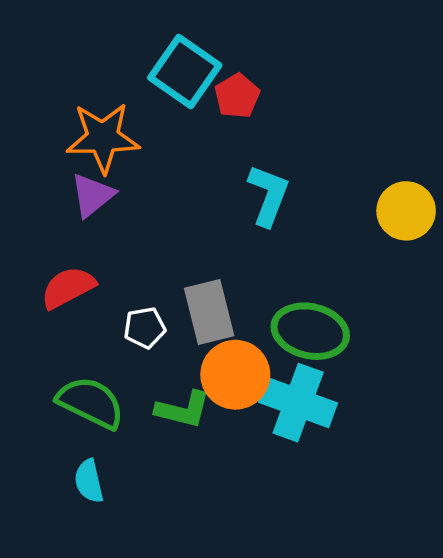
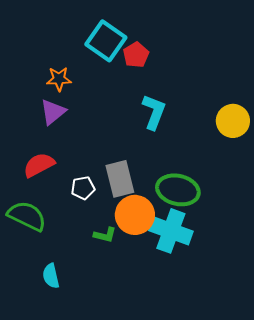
orange star: (103, 138) -> (59, 79), size x0.6
green semicircle: (91, 403) -> (27, 216), moved
green L-shape: (183, 410) -> (105, 235), size x0.7

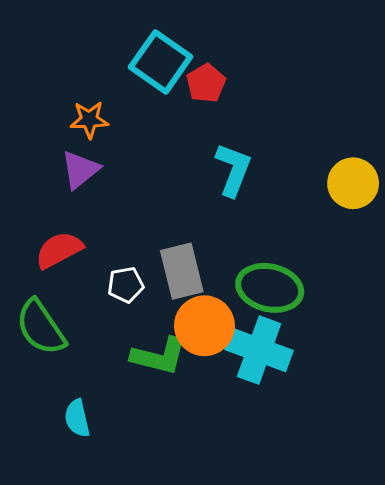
green semicircle: (27, 216) -> (41, 327), turned -150
green L-shape: (105, 235) -> (159, 356), size x1.6

